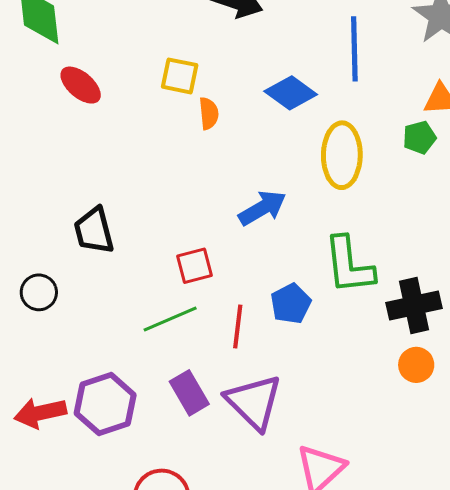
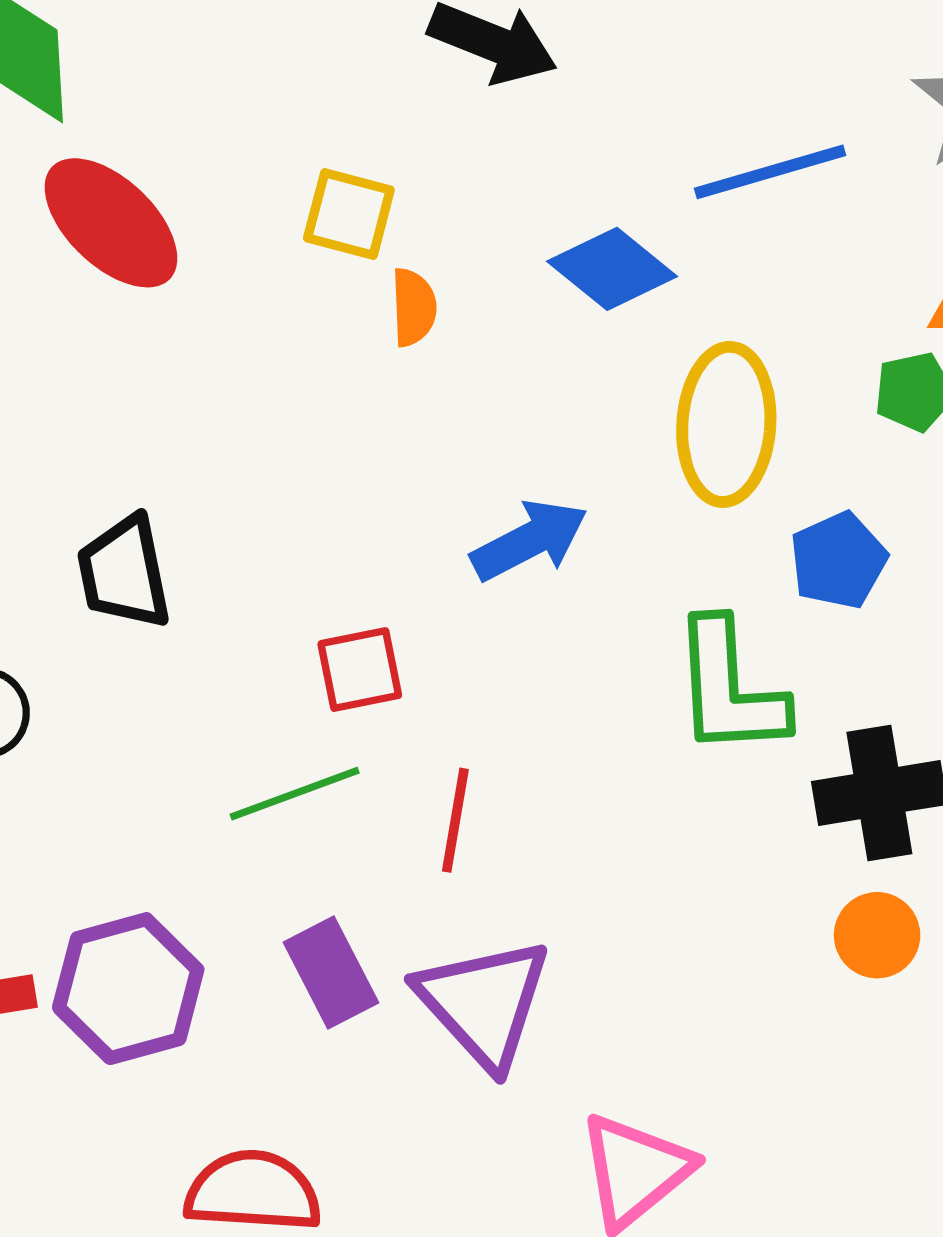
blue line: (354, 49) -> (770, 172), turned 72
red ellipse: (81, 85) -> (111, 223), size x1.4
blue pentagon: (291, 304) -> (838, 560), moved

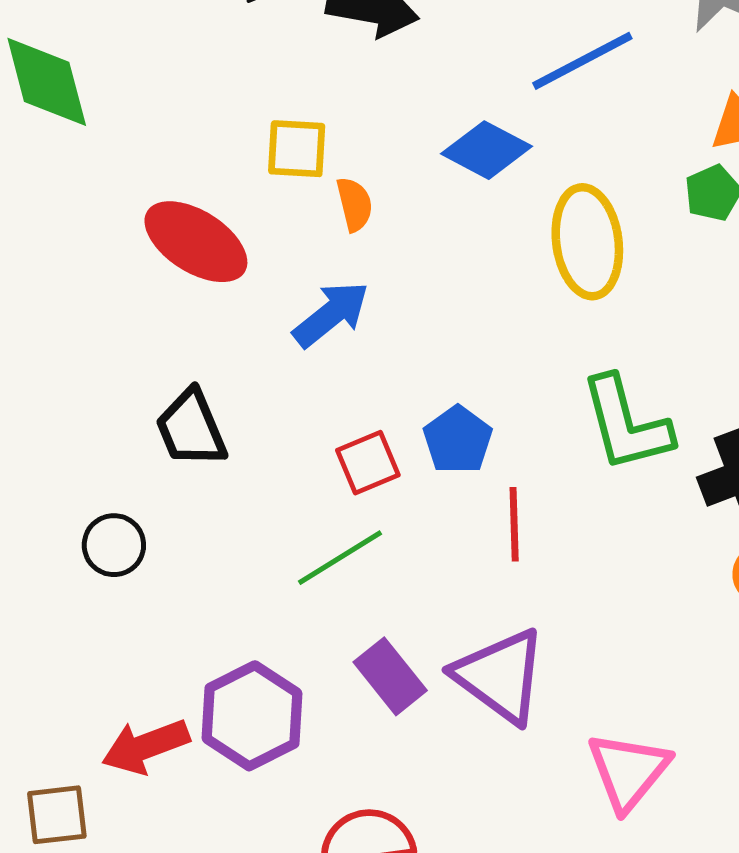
red ellipse: (111, 223) -> (196, 242), moved
blue arrow: (529, 540) -> (331, 314), moved
blue pentagon: (838, 560) -> (458, 440), moved
red line: (455, 820) -> (514, 524), moved

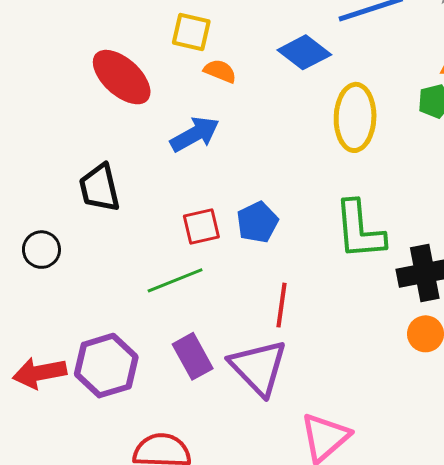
orange semicircle: (354, 204) -> (220, 71), turned -64
red line: (514, 524) -> (281, 305), moved

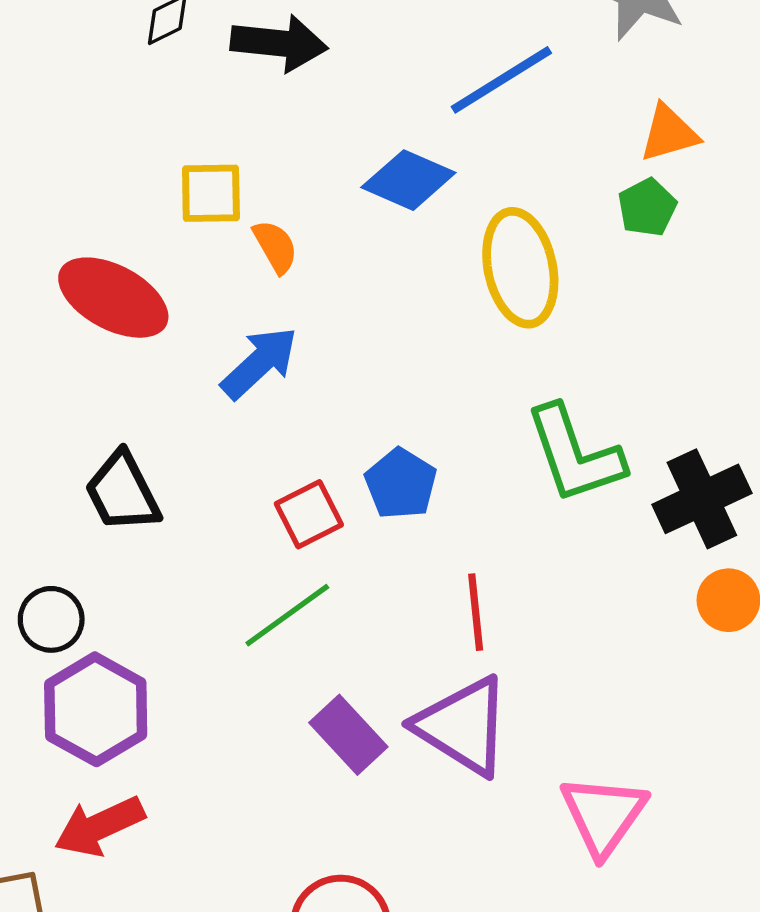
orange semicircle: (220, 71) -> (275, 247), turned 52
purple hexagon: (106, 366) -> (96, 709), moved

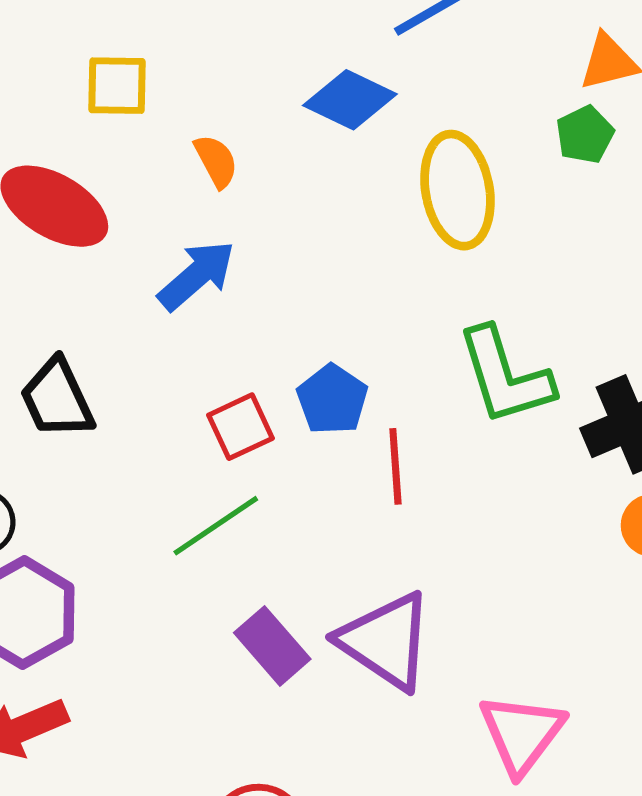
yellow square: (211, 193) -> (117, 86), moved
red line: (476, 612) -> (395, 466), moved

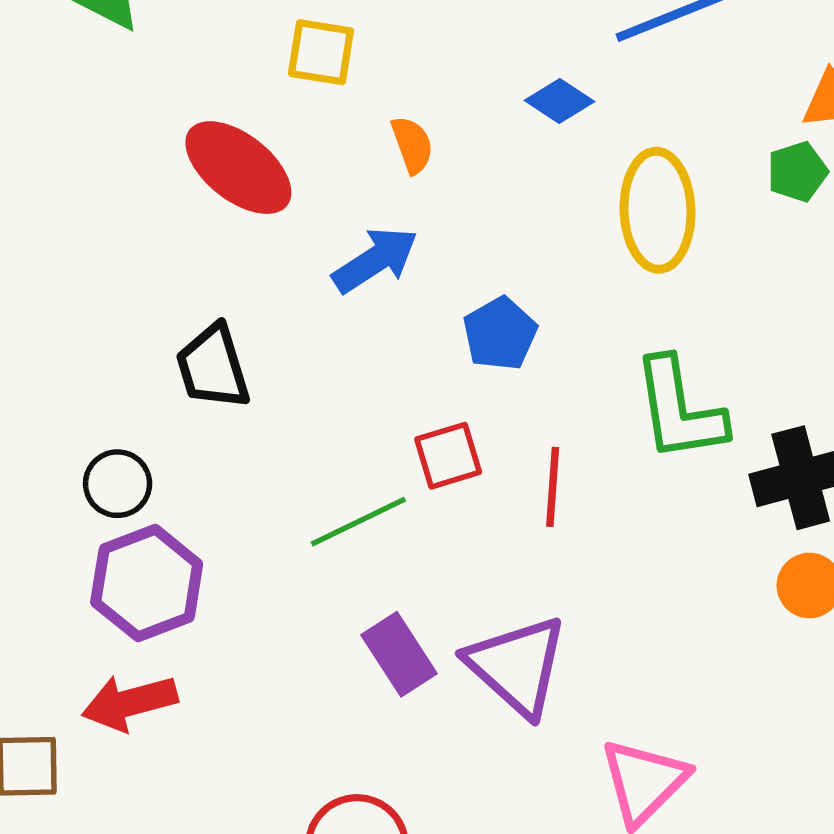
blue diamond: (350, 100) -> (560, 101), size x0.7
blue pentagon: (332, 399) -> (500, 334), moved
red square: (241, 427) -> (448, 456), moved

